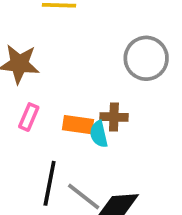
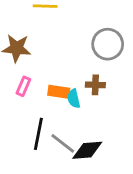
brown cross: (114, 117) -> (95, 85), moved

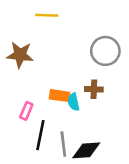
pink rectangle: (23, 86) -> (26, 111), moved
gray line: (63, 143) -> (63, 144), turned 45

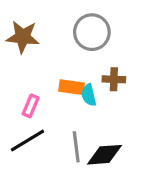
gray circle: (105, 51) -> (92, 32), moved
black line: (40, 135) -> (27, 141), moved, turned 48

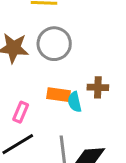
gray circle: (92, 32) -> (54, 44), moved

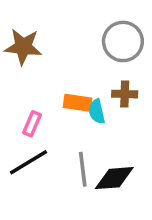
gray circle: (54, 44) -> (123, 41), moved

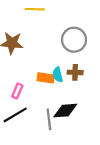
cyan semicircle: (97, 112) -> (58, 75), moved
black diamond: (114, 178) -> (65, 111), moved

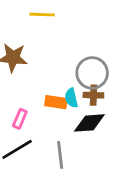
gray circle: (74, 40) -> (92, 73), moved
black diamond: (65, 111) -> (89, 123), moved

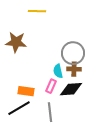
orange rectangle: (56, 102) -> (26, 91), moved
pink rectangle: (20, 119) -> (51, 86), moved

